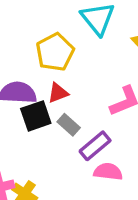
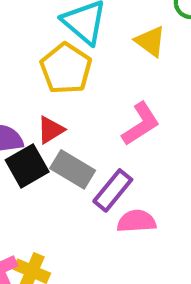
yellow pentagon: (55, 52) -> (66, 68), moved
gray rectangle: (69, 125) -> (73, 169), size x1.4

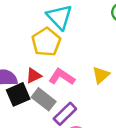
yellow triangle: (150, 41) -> (101, 75), moved, turned 36
pink L-shape: (141, 124) -> (62, 77), moved, turned -120

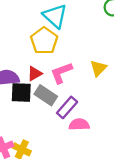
pink L-shape: (62, 77) -> (61, 73), turned -50
black square: (18, 94) -> (21, 93), turned 30

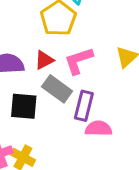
black square: (21, 93) -> (24, 106), moved
purple rectangle: (67, 107) -> (84, 106), turned -30

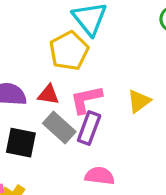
red triangle: (44, 60) -> (48, 95), turned 30
purple rectangle: (84, 106) -> (89, 128), moved

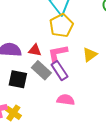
yellow pentagon: (69, 51) -> (61, 25), moved
purple rectangle: (89, 128) -> (59, 71), turned -54

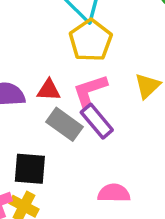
black square: (18, 79) -> (30, 169), moved
pink semicircle: (66, 100) -> (114, 193), moved

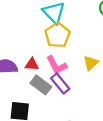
pink L-shape: (90, 91) -> (56, 65), turned -100

